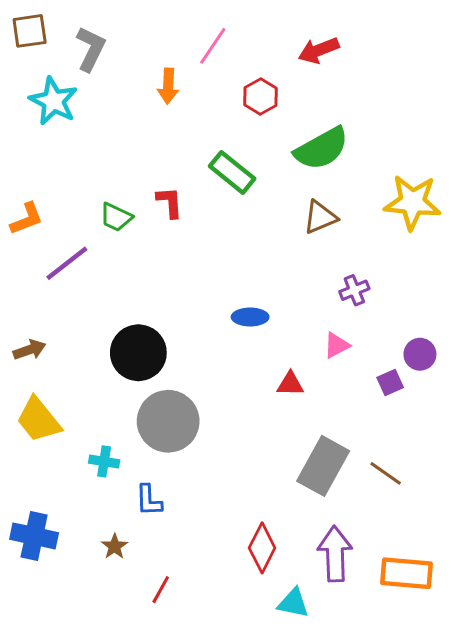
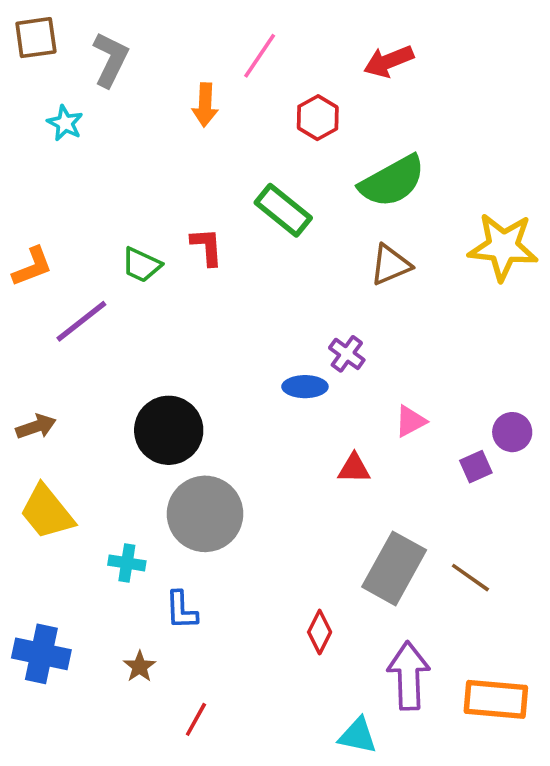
cyan star: (53, 101) -> (65, 123), size x0.6
purple cross: (354, 290) -> (347, 354), moved, turned -32
red diamond: (262, 548) -> (320, 632), moved, size x0.7

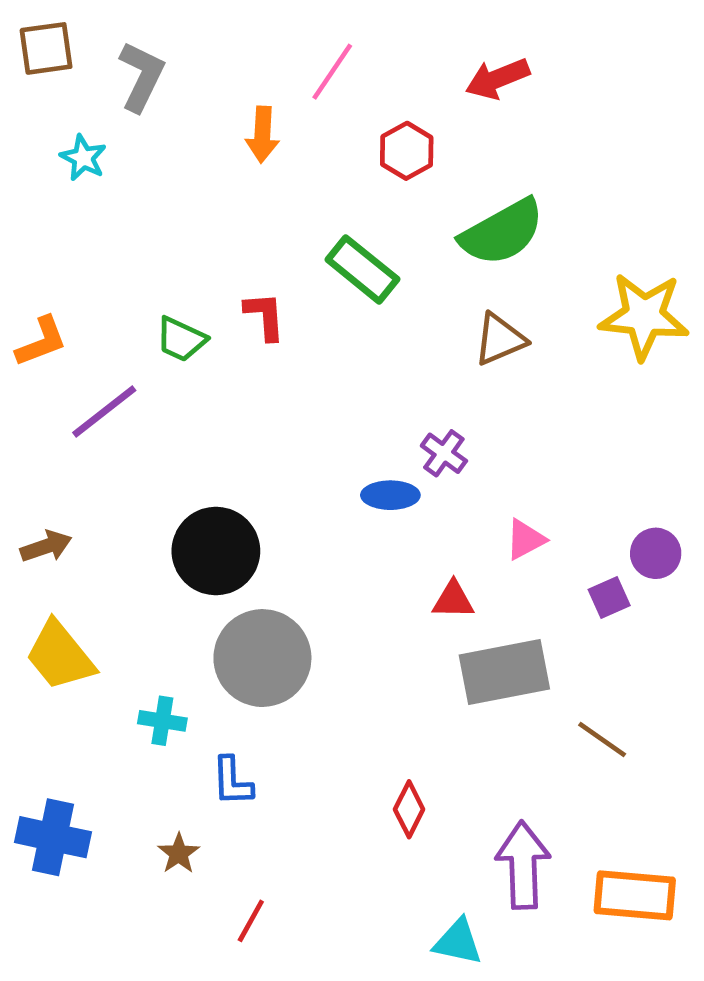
gray rectangle: (394, 568) -> (504, 672), moved, turned 50

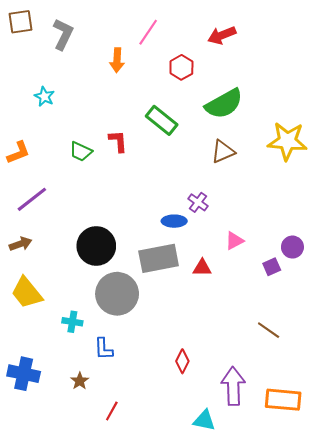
cyan star: (83, 158) -> (44, 97), moved
purple line: (104, 411) -> (32, 199), moved
gray rectangle: (504, 672) -> (159, 258), moved

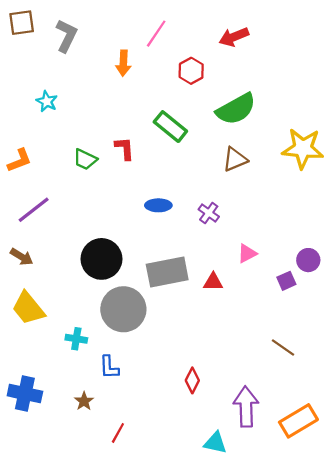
blue ellipse: (174, 221) -> (158, 205), moved
brown arrow: (20, 244) -> (22, 257), turned 50
orange rectangle: (283, 400) -> (298, 421), turned -36

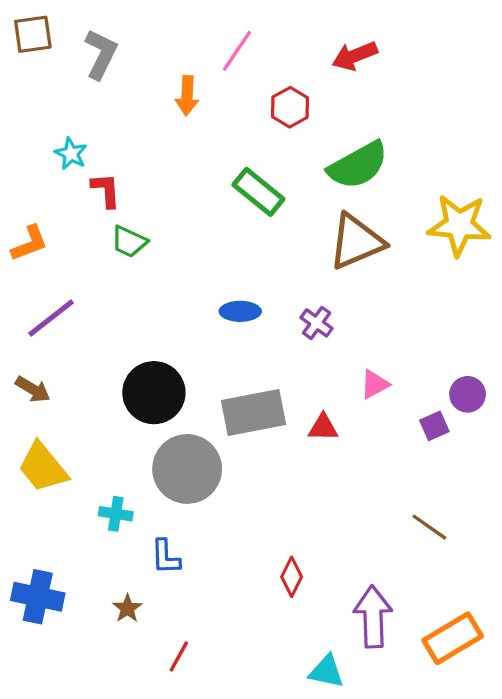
red L-shape: (124, 148) -> (106, 190), moved
brown triangle: (235, 159) -> (356, 242), size x1.5

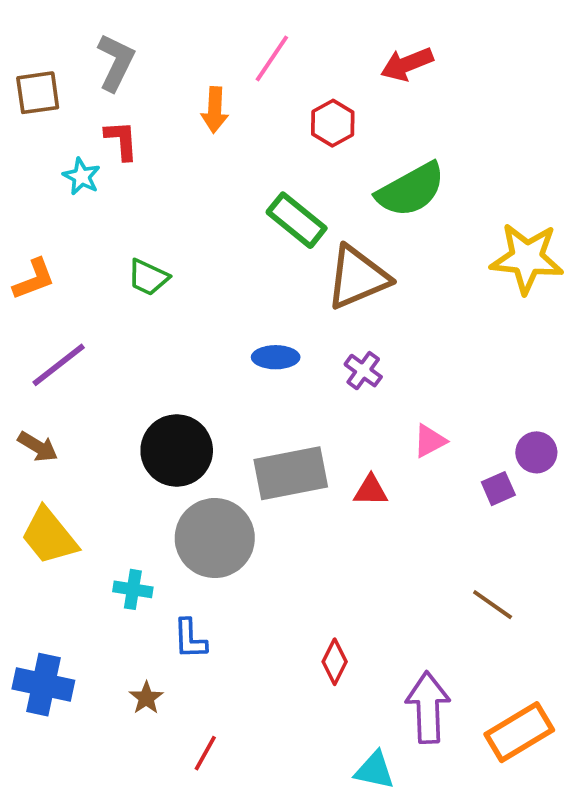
brown square: (33, 34) -> (38, 93), moved
red L-shape: (106, 190) -> (121, 140), moved
brown triangle: (356, 242) -> (357, 277), moved

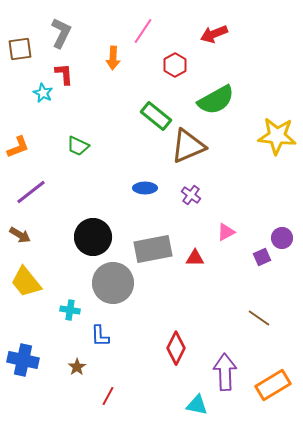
red diamond: (335, 662) -> (176, 348), size x1.4

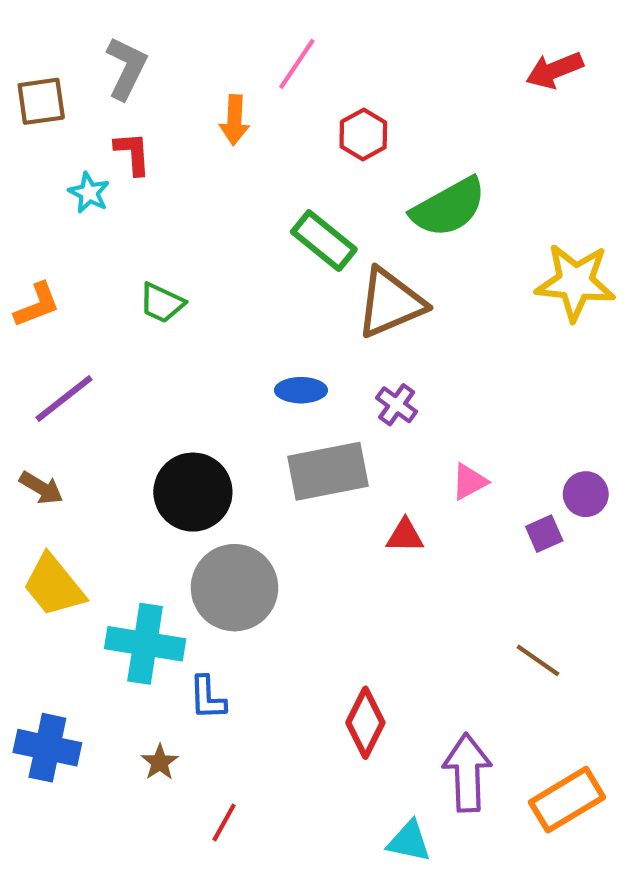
red arrow: (214, 34) -> (555, 70), moved
gray rectangle: (153, 249) -> (328, 471), moved
cyan cross: (70, 310) -> (145, 644), size x1.8

